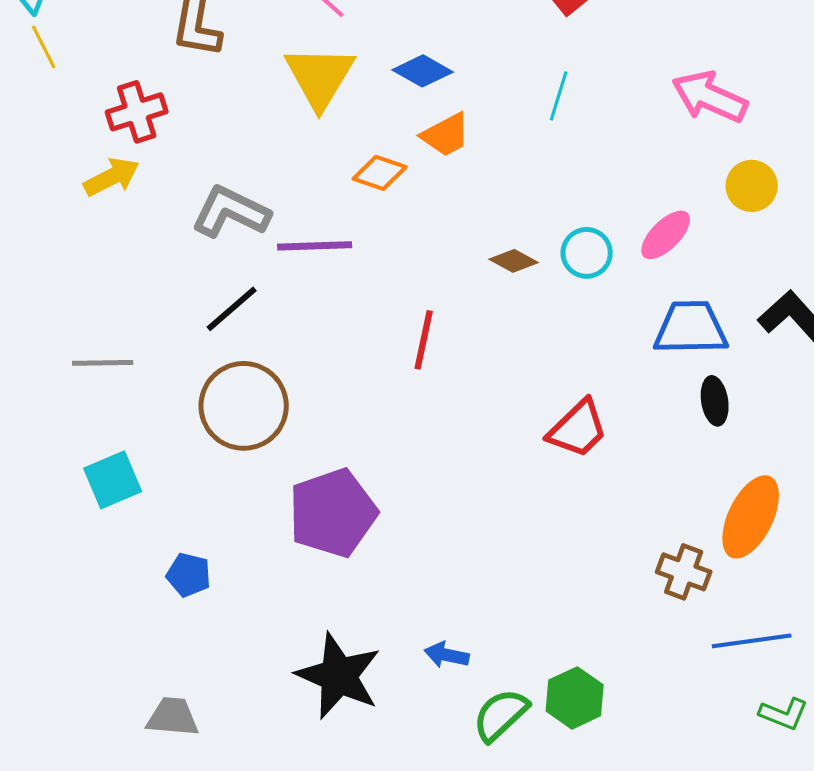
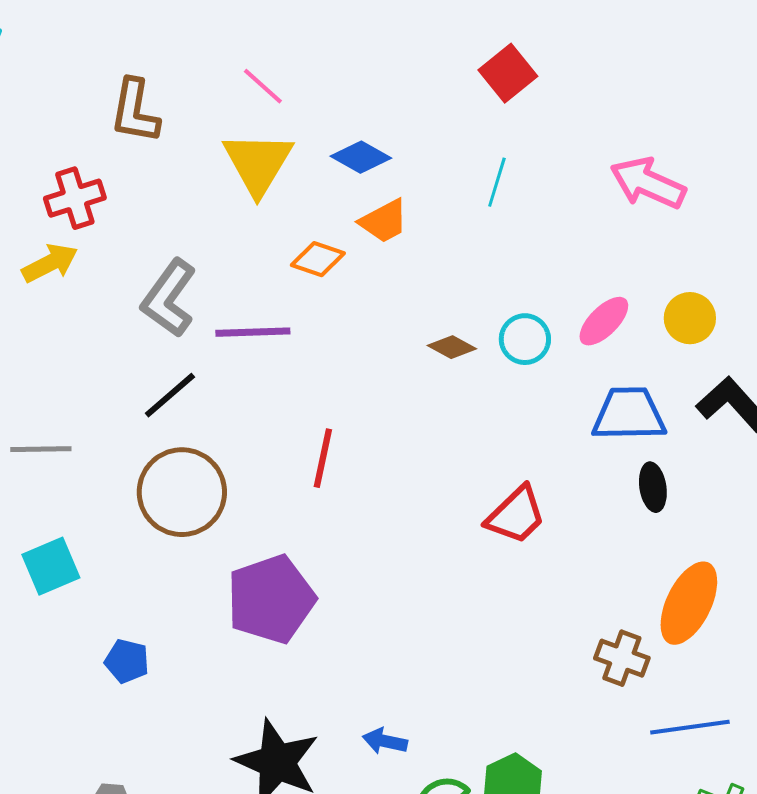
yellow circle: (752, 186) -> (690, 318), moved
gray L-shape: (231, 212) -> (169, 298), turned -80
red line: (424, 340) -> (323, 458), moved

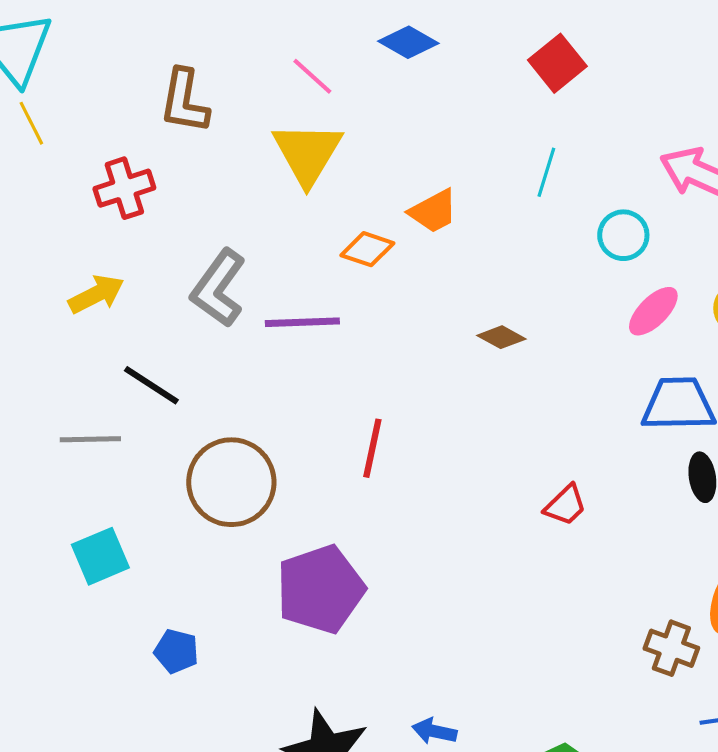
blue diamond: (361, 157) -> (408, 42), moved
yellow arrow: (50, 263) -> (96, 294), moved
cyan circle: (525, 339) -> (623, 235), moved
black line: (170, 395) -> (151, 385), moved, turned 74
red trapezoid: (516, 515) -> (565, 505), size x0.7

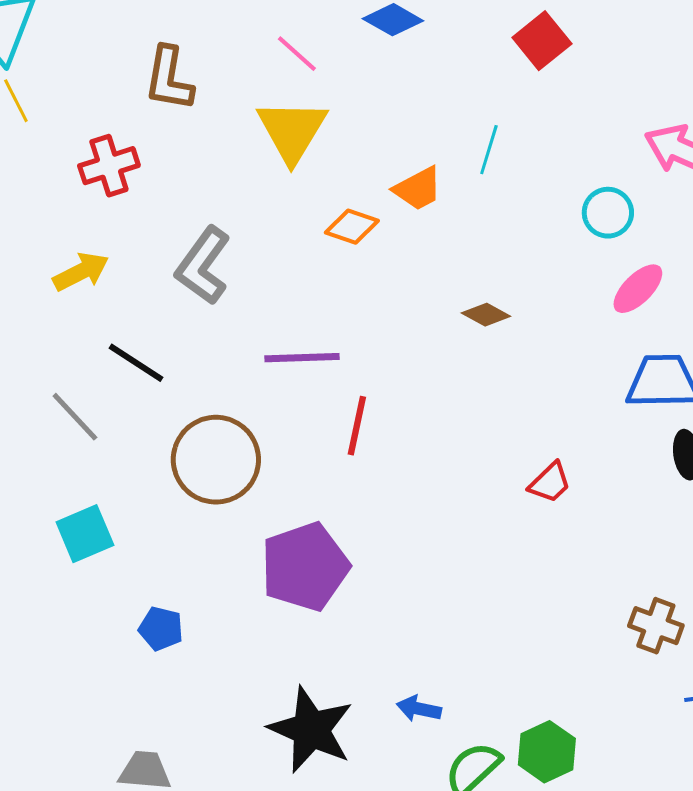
cyan line: (546, 172) -> (489, 150), moved
purple line: (302, 322) -> (302, 358), moved
gray line: (90, 439) -> (75, 417), turned 48

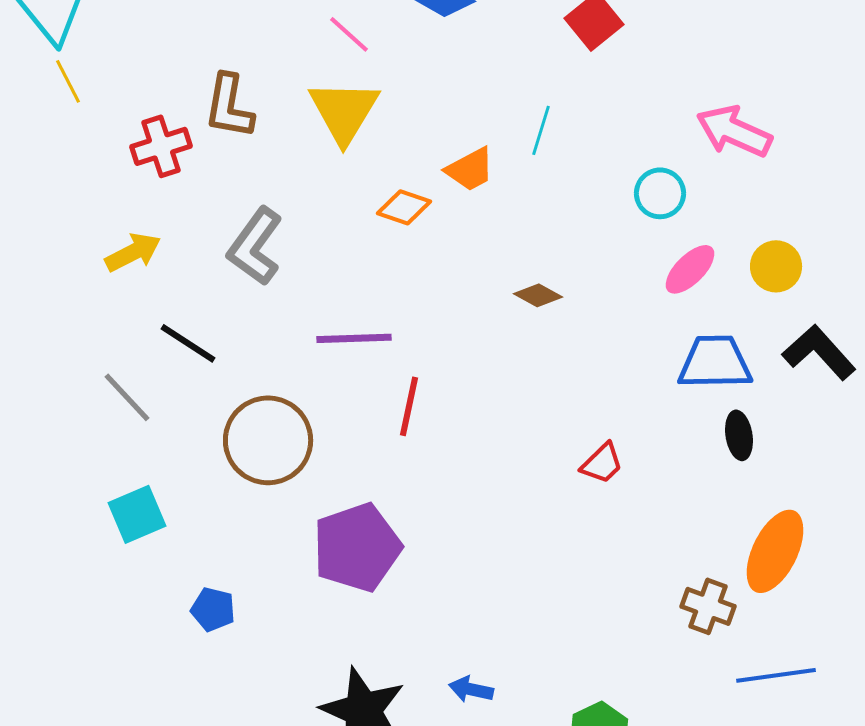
brown L-shape: (169, 79) -> (229, 106), moved

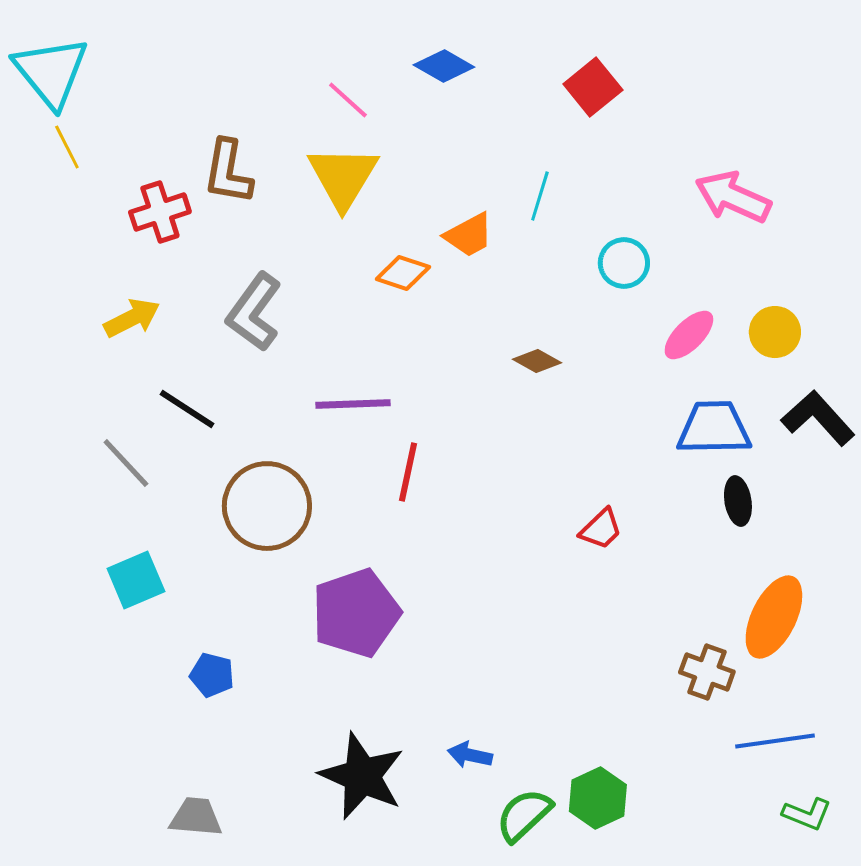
cyan circle: (660, 193) -> (624, 263), moved

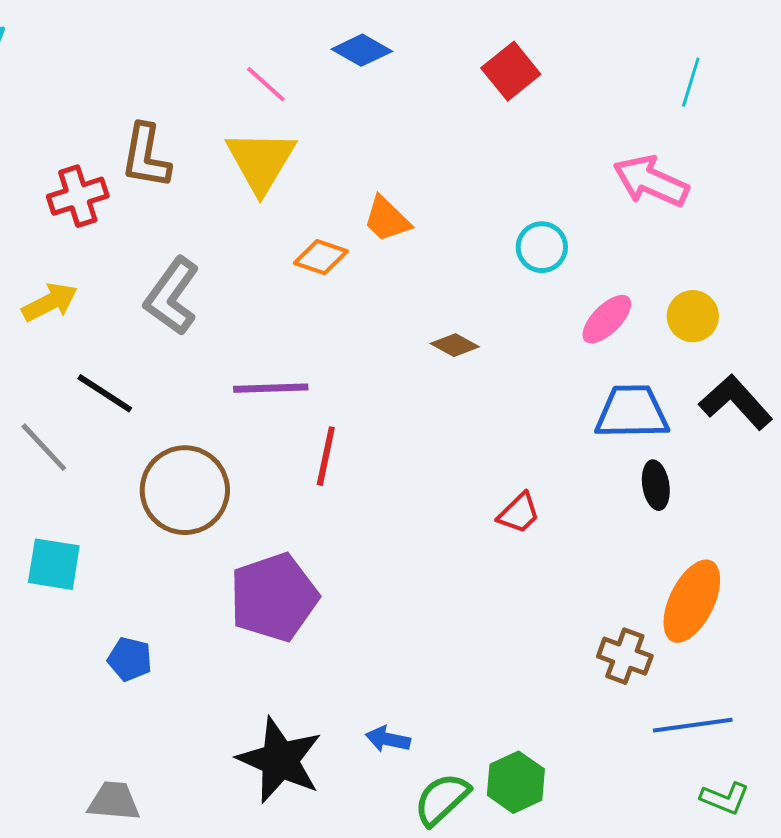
cyan line: (540, 196) -> (691, 82), moved
orange trapezoid: (469, 235) -> (387, 219), turned 72
cyan square: (136, 580) -> (54, 564), turned 32

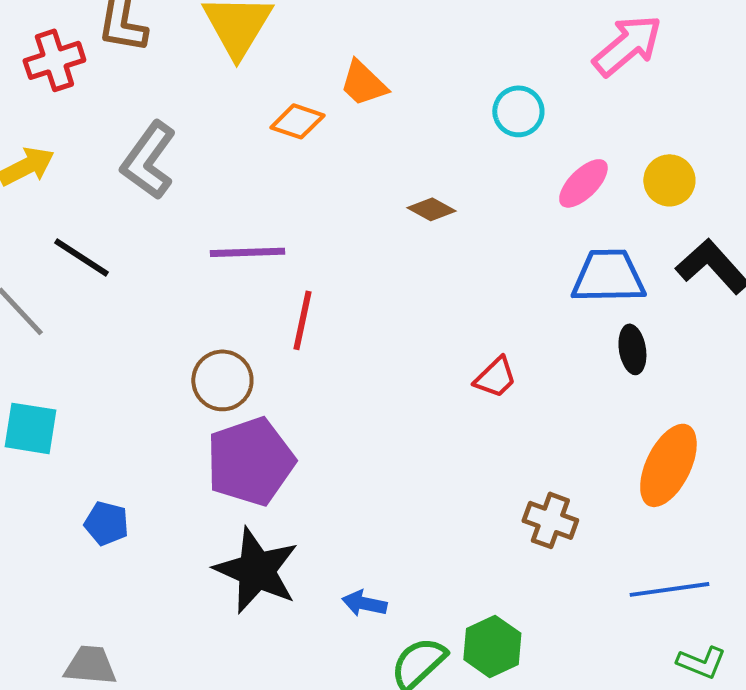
pink arrow: (651, 181) -> (627, 45), turned 116
brown circle: (185, 490) -> (222, 380), moved, size x0.7
brown cross: (625, 656) -> (550, 520), moved
black star: (280, 760) -> (256, 570), moved

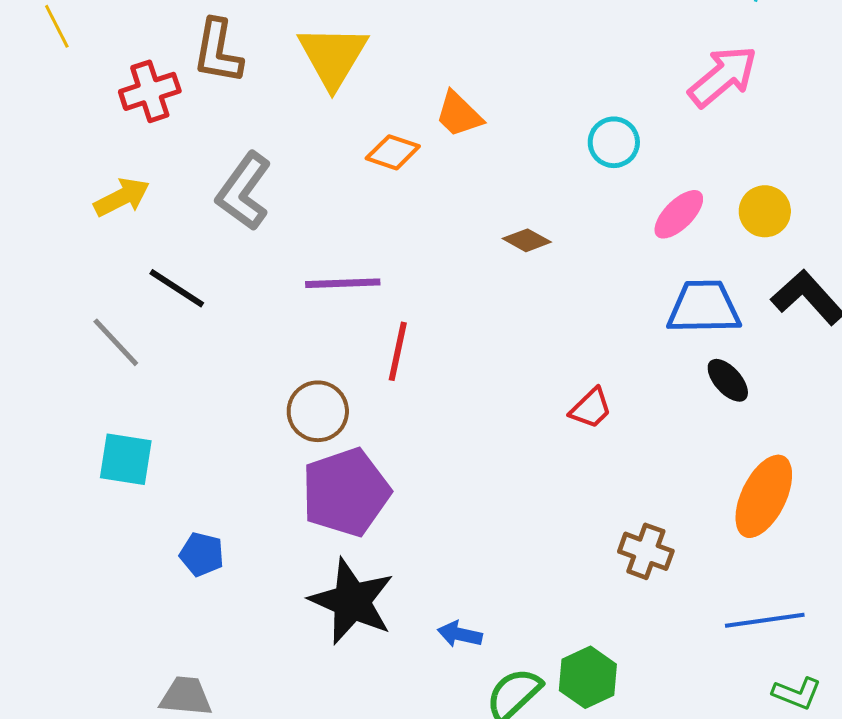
black ellipse: (632, 349) -> (728, 380), turned -33

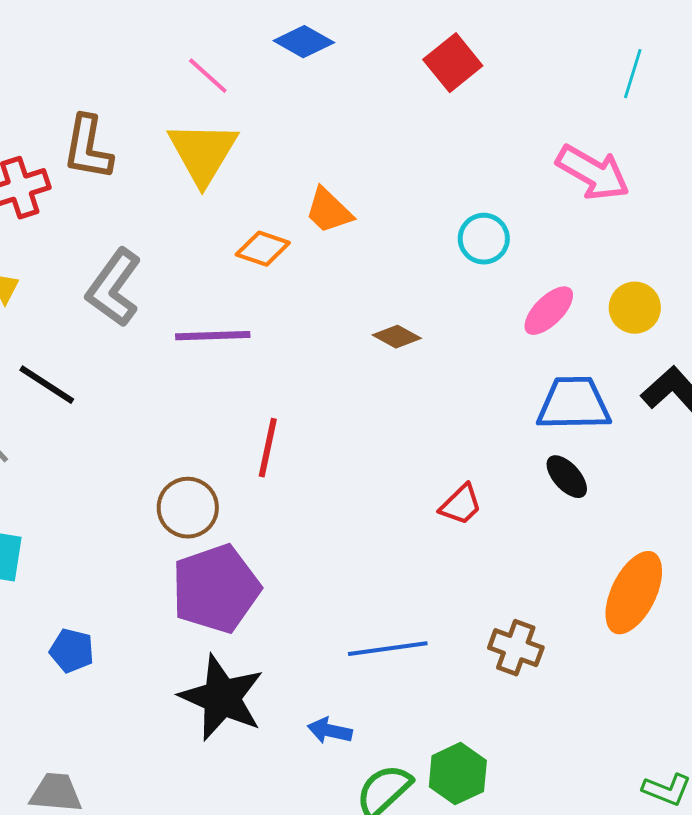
pink arrow: (723, 76) -> (593, 173), turned 70
purple line: (343, 283) -> (213, 336), moved
black ellipse: (728, 380) -> (567, 477), moved
blue line: (765, 620) -> (388, 649), moved

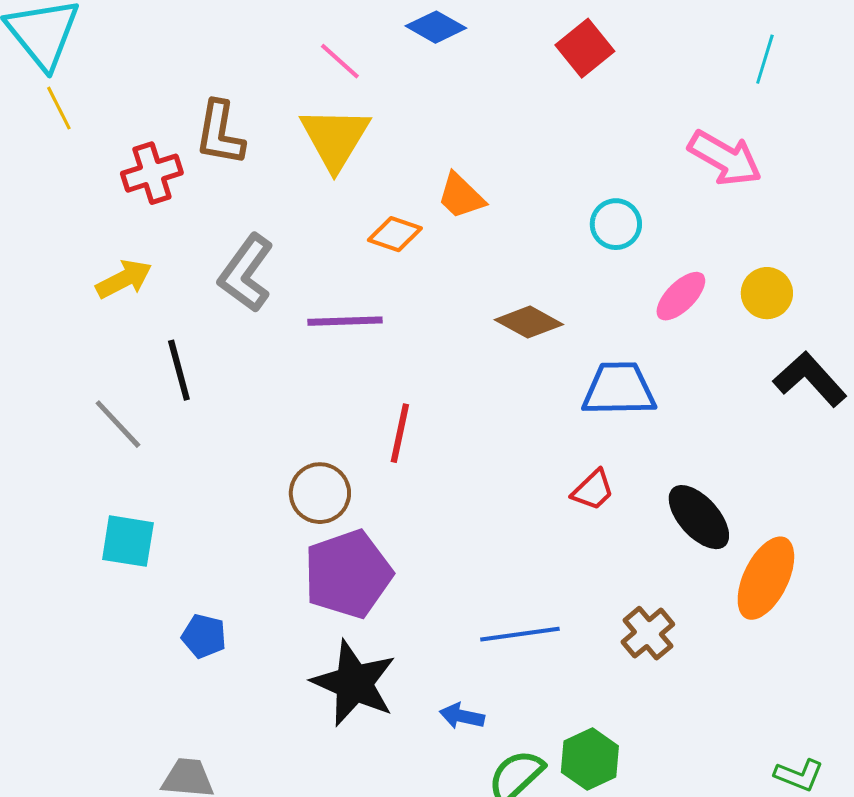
brown diamond: (397, 337) -> (529, 322), size x1.4
black line: (47, 385) -> (179, 370), turned 42
blue trapezoid: (574, 404) -> (619, 389), moved
black ellipse: (567, 477) -> (699, 517), moved, size x1.5
brown cross: (516, 648) -> (648, 633), turned 30

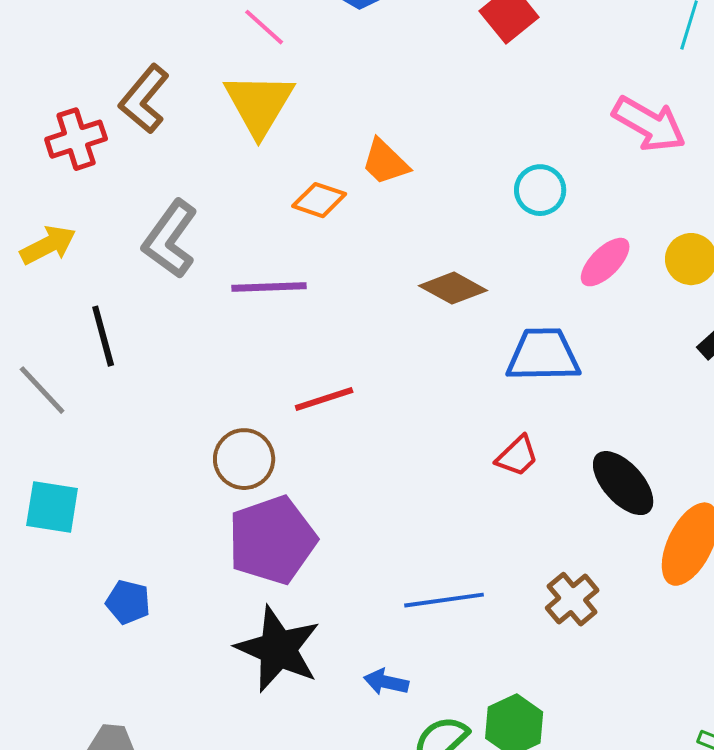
brown L-shape: (220, 133) -> (144, 99), turned 30
red line: (400, 433) -> (324, 399), turned 60

